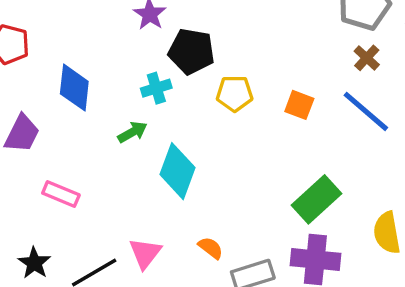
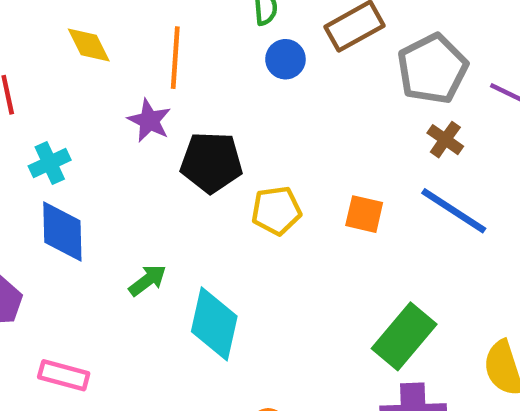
cyan cross: (156, 88) -> (50, 163), moved

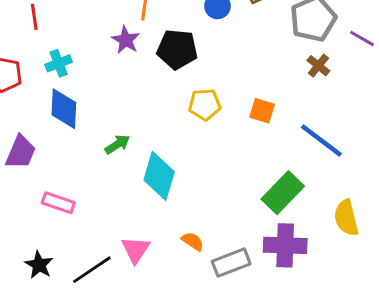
black pentagon: (211, 162) -> (177, 49), moved
blue line: (454, 211) -> (321, 140), moved

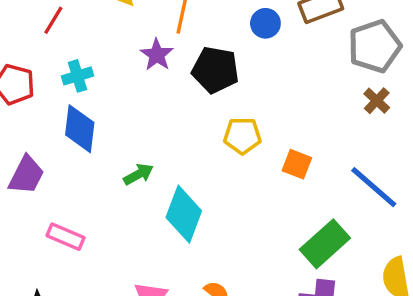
red line: (34, 17) -> (53, 20), turned 35
orange square: (262, 111) -> (297, 164), moved

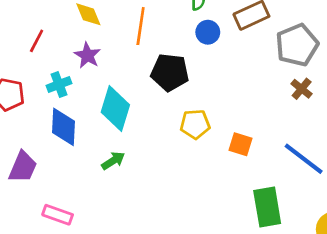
purple star: (157, 55) -> (87, 55), moved
cyan diamond: (184, 214) -> (115, 109), moved
green rectangle: (325, 244) -> (267, 207), turned -54

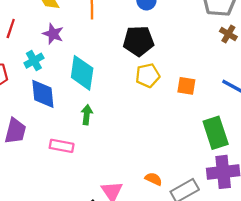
black pentagon: (170, 72) -> (139, 41), moved
green arrow: (113, 161) -> (87, 115), turned -42
pink rectangle: (58, 215) -> (62, 146), moved

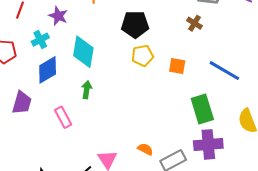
brown cross: (228, 34) -> (194, 23), moved
blue diamond: (43, 94) -> (48, 70), turned 64
pink rectangle: (62, 146) -> (63, 117), turned 50

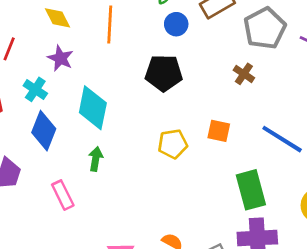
cyan cross: (40, 40) -> (35, 89), turned -30
yellow pentagon: (142, 56) -> (173, 144), moved
blue diamond: (48, 70) -> (44, 131), turned -40

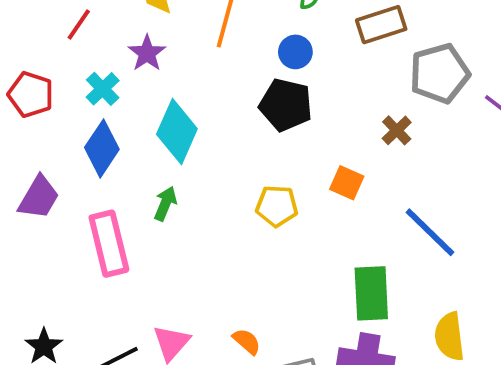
blue circle: (176, 24) -> (295, 52), moved
orange square: (219, 131) -> (347, 183), moved
pink rectangle: (63, 195) -> (109, 244), size x1.5

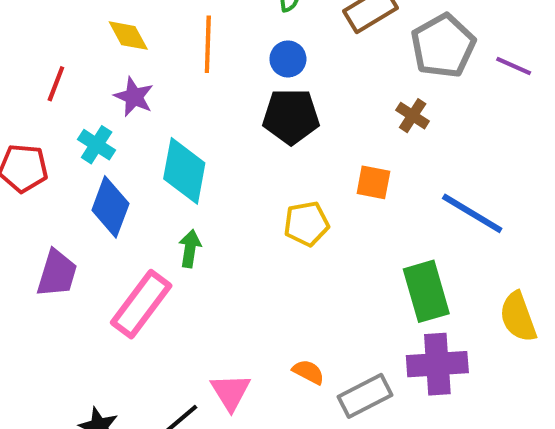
pink rectangle: (109, 244) -> (141, 304), turned 64

